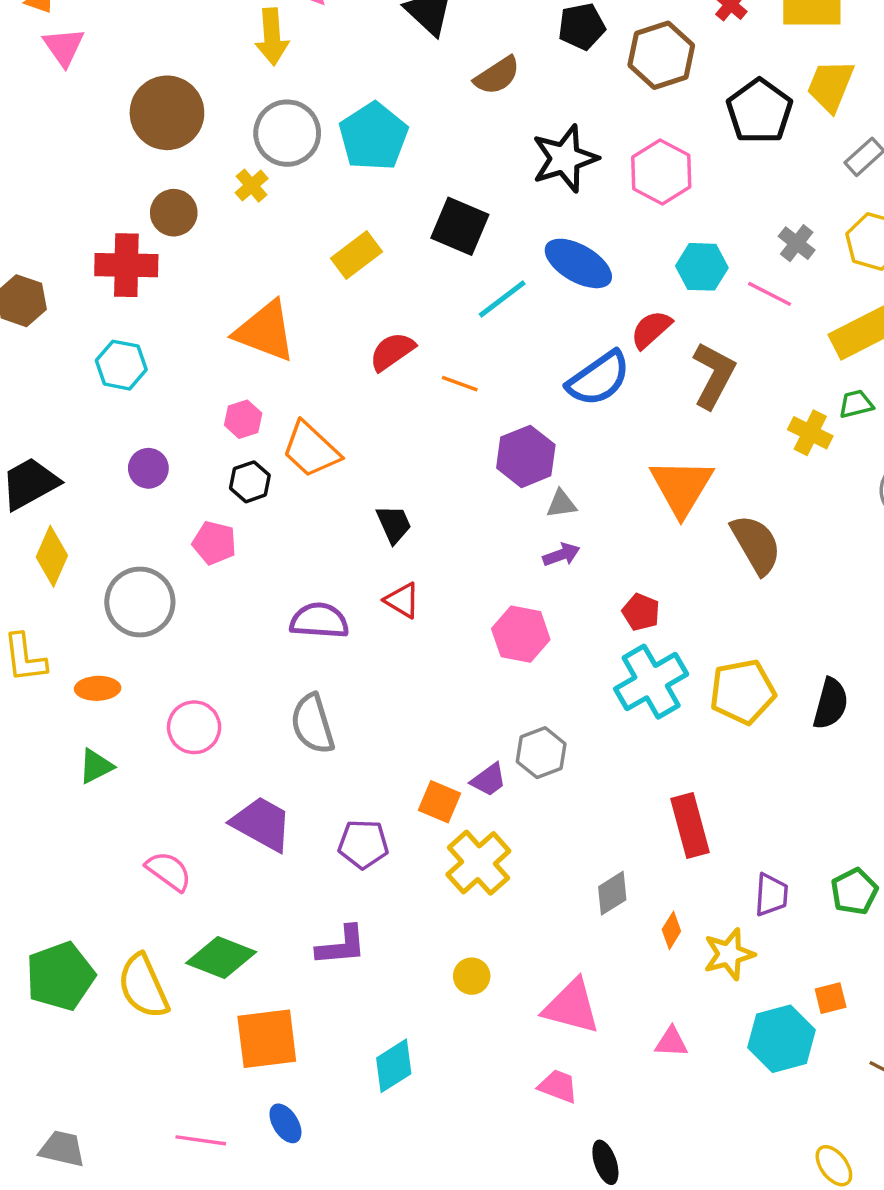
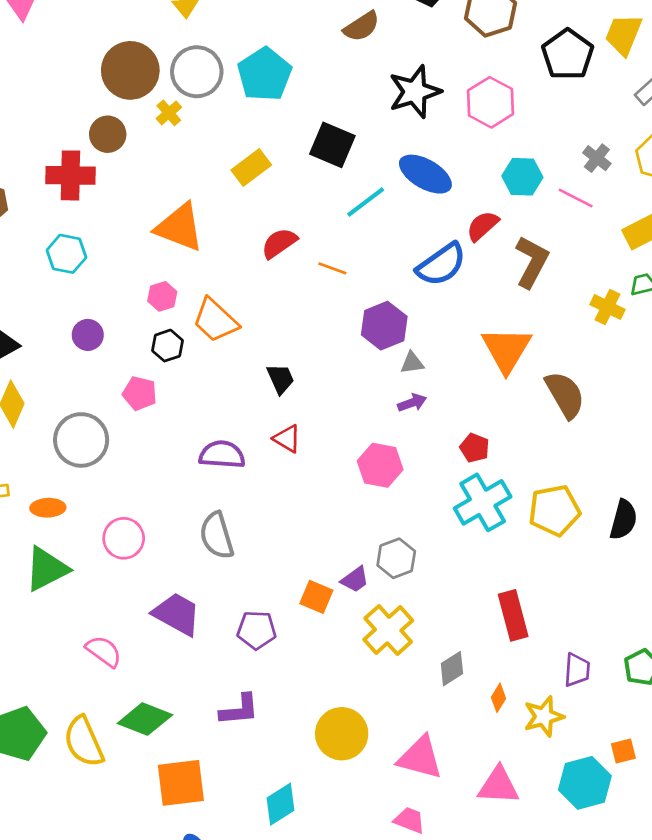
brown circle: (167, 113) -> (130, 70), moved
green triangle: (96, 766) -> (47, 569), size x1.6
yellow cross: (478, 863) -> (388, 630), moved
yellow circle: (472, 976) -> (342, 734), size x1.8
pink triangle: (671, 1042) -> (499, 786), size x1.6

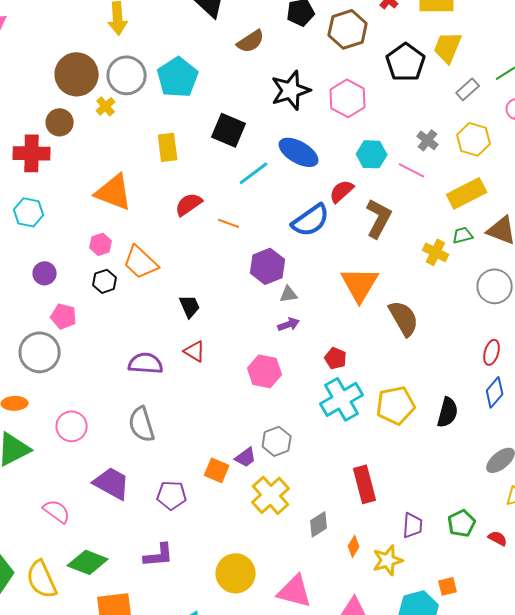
yellow rectangle: (251, 167) -> (168, 147), turned -60
pink pentagon: (140, 393) -> (64, 316), moved

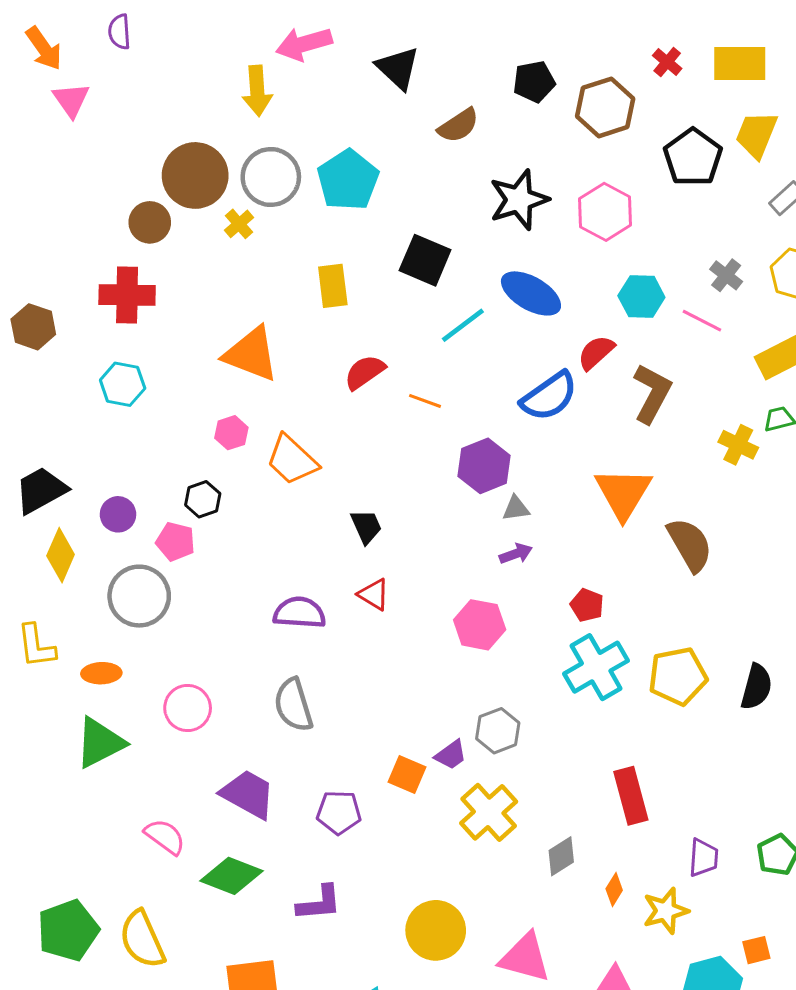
brown circle: (60, 122) -> (150, 222), moved
purple circle: (45, 273) -> (118, 514), moved
black hexagon: (105, 281) -> (203, 499), moved
green diamond: (88, 562) -> (231, 876), moved

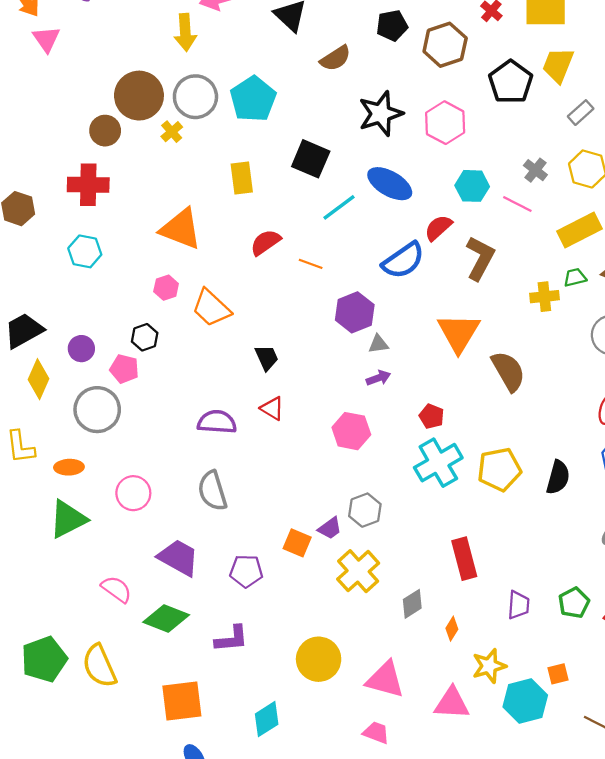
yellow cross: (738, 445) -> (544, 297), turned -32
yellow star: (666, 911) -> (489, 666), moved

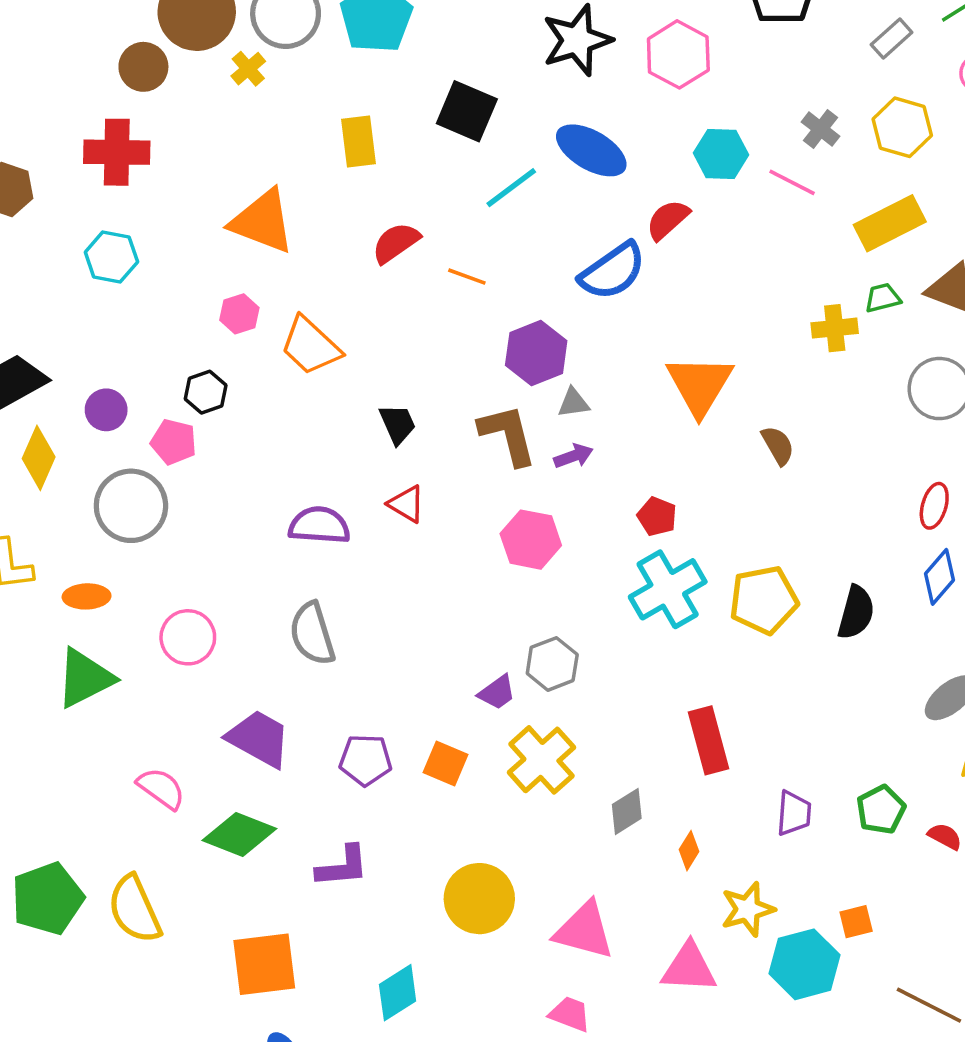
brown L-shape: (480, 258) -> (508, 435), moved, turned -42
brown semicircle: (508, 371) -> (778, 445), size x0.6
orange square: (297, 543) -> (446, 763), moved

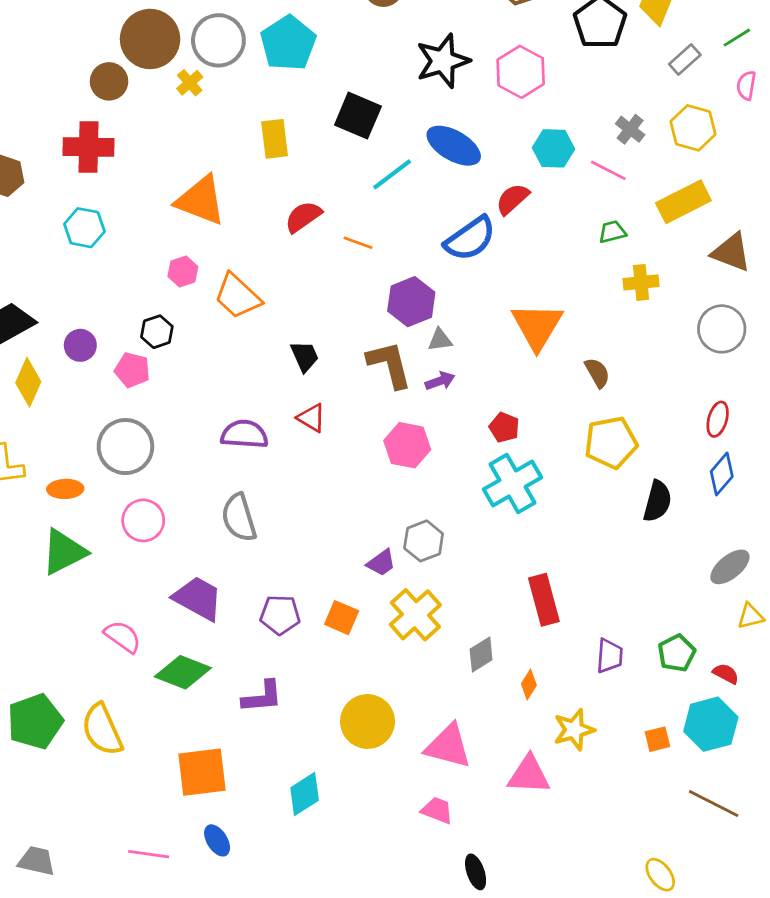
green trapezoid: (883, 298) -> (612, 232), moved
gray circle: (131, 506) -> (125, 447), moved
yellow pentagon: (764, 600) -> (611, 442), moved
cyan hexagon: (804, 964) -> (711, 724), moved

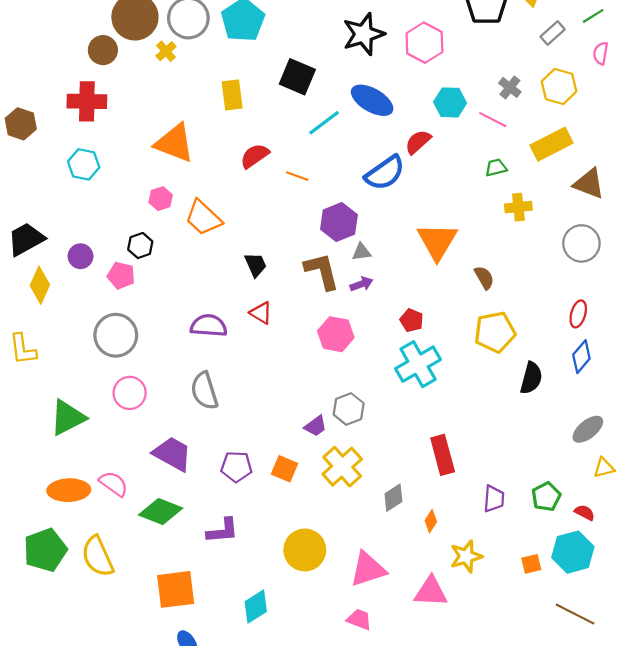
orange ellipse: (65, 489) -> (69, 490), moved, size x1.5
pink triangle: (448, 746) -> (368, 569), turned -33

